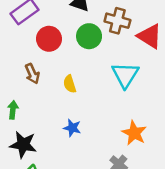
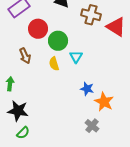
green circle: (89, 36) -> (58, 41), moved
cyan triangle: (125, 75) -> (76, 57), moved, size x0.6
blue star: (72, 128) -> (87, 89), moved

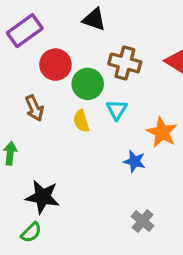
brown cross: (91, 15) -> (125, 63), moved
orange star: (104, 102) -> (162, 132), moved
black star: (18, 111) -> (43, 197), moved

